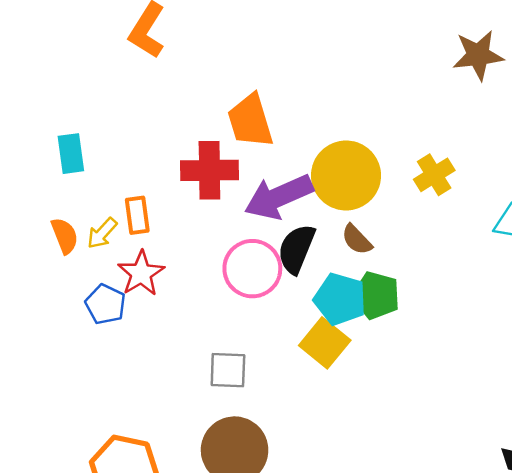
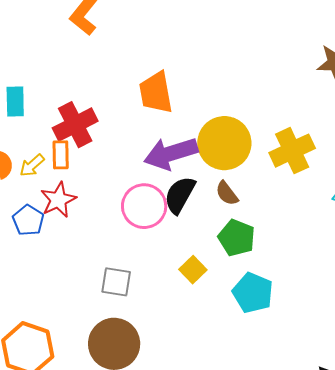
red cross: (209, 170) -> (75, 125), moved, turned -33
yellow cross: (434, 175) -> (292, 151), size x1.4
cyan pentagon: (340, 299) -> (253, 293), moved
yellow square: (325, 343) -> (193, 270), size x0.7

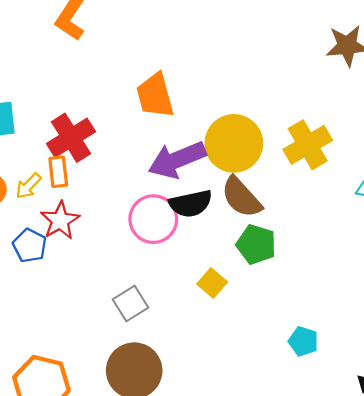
brown semicircle: (227, 193) -> (241, 197), size x1.6
black semicircle: (180, 195) -> (191, 204), turned -126
gray square: (116, 282) -> (130, 303), turned -36
cyan pentagon: (253, 293) -> (303, 341), moved, size x0.7

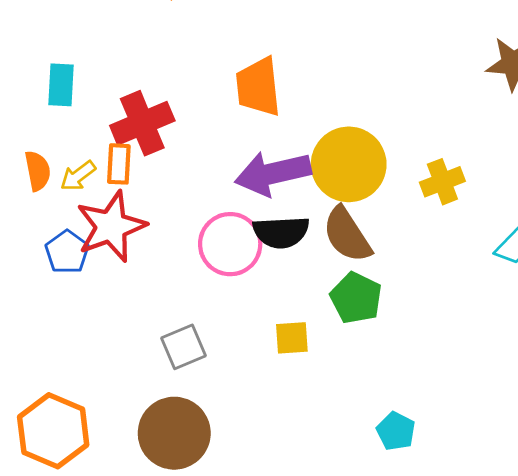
yellow cross: (308, 145) -> (442, 182), size x0.7
red star: (60, 221) -> (111, 226), size x1.4
yellow square: (212, 283) -> (292, 338), turned 36

